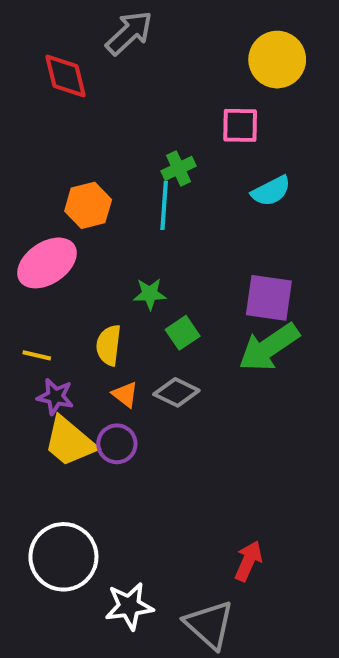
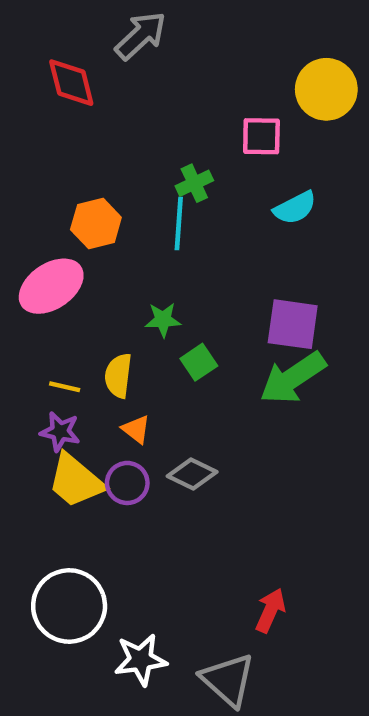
yellow circle: (277, 60) -> (326, 89), moved
yellow line: (37, 355) -> (65, 387), moved
gray diamond: (176, 392) -> (192, 474), moved

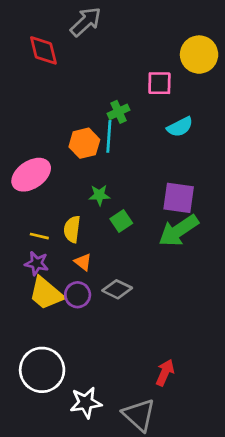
orange hexagon: (96, 224) -> (84, 143), moved

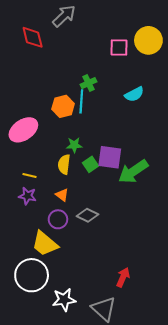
pink square: (159, 83) -> (119, 47), moved
purple square: (179, 198) -> (110, 157), moved
yellow semicircle: (72, 229) -> (64, 164), moved
yellow trapezoid: (46, 293) -> (45, 244), moved

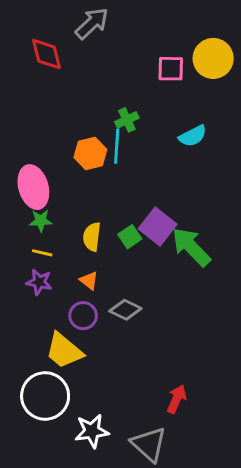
pink ellipse: (23, 130) -> (33, 187), turned -72
green star: (74, 145) -> (41, 221), moved
purple square: (110, 157) -> (158, 227), turned 30
green arrow: (133, 172) -> (191, 247), turned 80

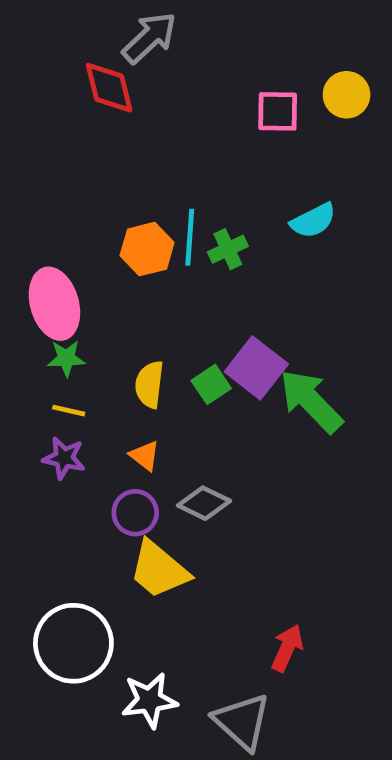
red diamond: (47, 54) -> (109, 88), moved
yellow circle: (213, 58) -> (347, 95), size x0.7
green cross: (127, 120) -> (228, 249), moved
yellow trapezoid: (64, 351) -> (159, 570), moved

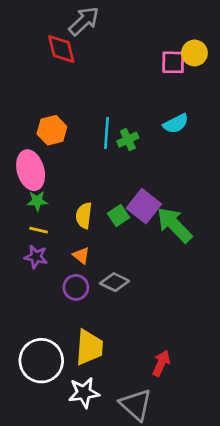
pink square: (278, 111) -> (173, 62), moved
orange hexagon: (147, 249) -> (52, 130), moved
yellow trapezoid: (159, 570) -> (89, 347), moved, turned -126

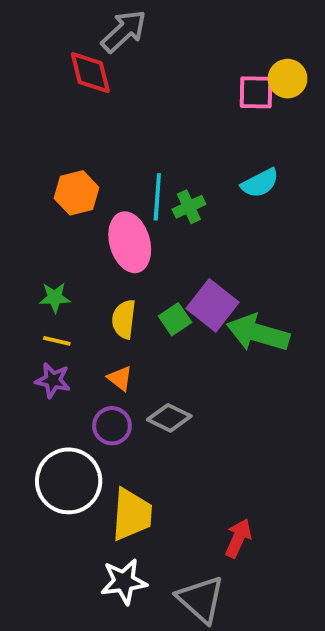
pink ellipse: (31, 170) -> (130, 242), moved
green arrow: (174, 225) -> (258, 333), turned -30
white circle: (41, 361) -> (69, 481), moved

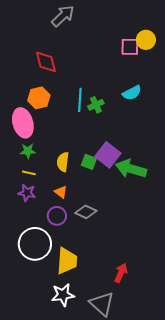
red diamond: (90, 73) -> (46, 62), moved
pink ellipse: (130, 242) -> (23, 123), moved
green square: (175, 319) -> (89, 162), turned -35

